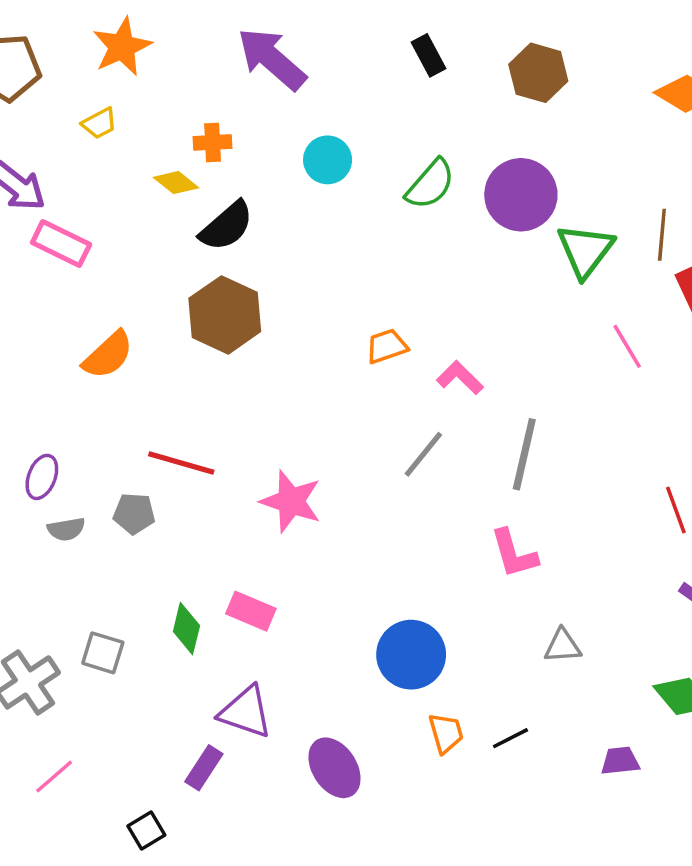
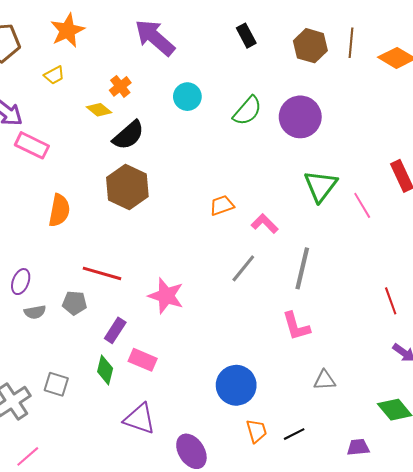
orange cross: (213, 142) -> (120, 86), turned -35
brown line: (662, 235) -> (351, 43), moved
green triangle: (585, 250) -> (321, 186), moved
orange semicircle: (108, 355) -> (59, 210), turned -36
purple rectangle: (204, 768) -> (115, 330), moved

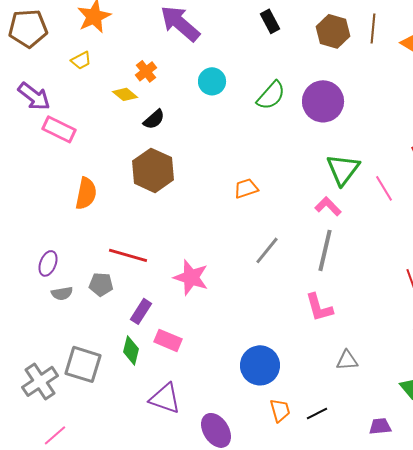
black semicircle: (128, 135) -> (154, 119), size x0.7
pink L-shape: (265, 224) -> (328, 206), moved
gray square: (56, 384) -> (83, 364), size x1.5

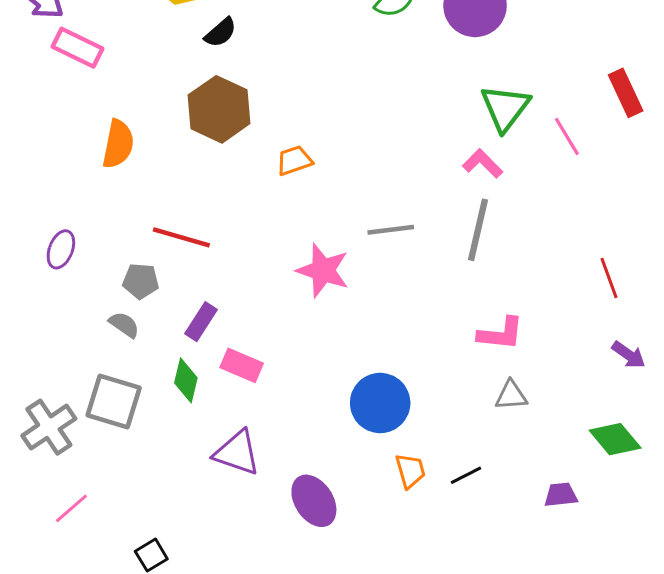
orange trapezoid: (246, 188) -> (294, 161), moved
gray line: (267, 250) -> (391, 230), turned 44
pink star: (191, 277) -> (323, 270), moved
gray semicircle: (62, 293) -> (124, 325), moved, turned -135
pink L-shape: (319, 307) -> (501, 334), moved, turned -68

